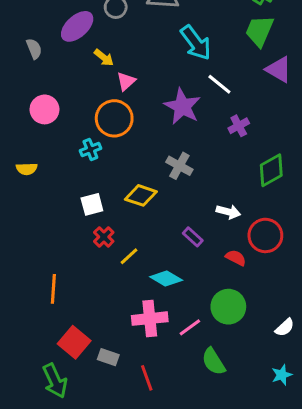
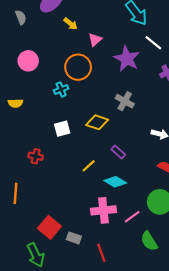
pink triangle: (126, 81) -> (95, 40), moved
red cross: (104, 237) -> (36, 156), moved, turned -32
purple rectangle: (193, 237) -> (118, 152), moved
orange line: (53, 289) -> (15, 193), moved

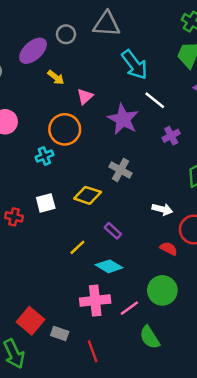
red cross: (36, 156) -> (14, 217), moved

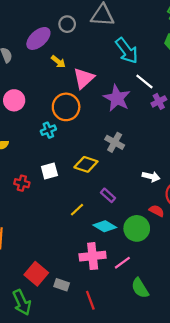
pink triangle: (85, 96) -> (84, 78), size x1.5
purple cross: (171, 136) -> (159, 101), moved
green circle: (162, 290) -> (137, 228), moved

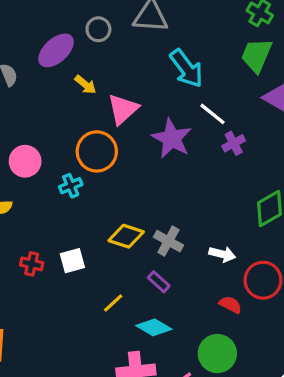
pink circle: (14, 100) -> (25, 161), moved
gray cross: (115, 142) -> (168, 241), moved
white square: (49, 171) -> (72, 261), moved
green circle: (137, 228) -> (217, 354), moved

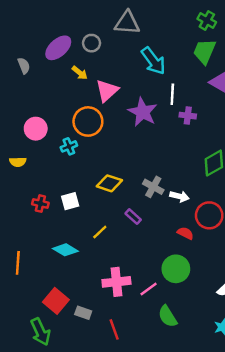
gray circle: (98, 29) -> (92, 43), moved
white line: (212, 114) -> (172, 94), turned 54
purple cross: (234, 143) -> (188, 116), turned 35
gray cross: (168, 241) -> (153, 187), moved
cyan diamond: (154, 327) -> (65, 250), moved

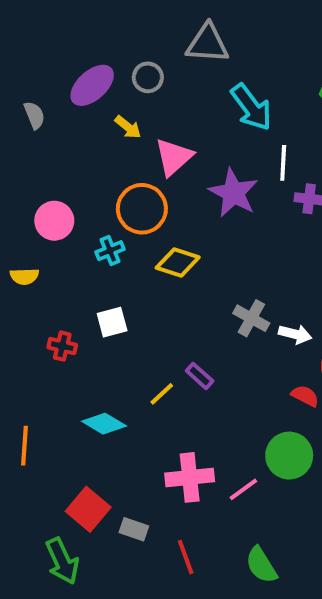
yellow diamond: (109, 183) -> (178, 262), moved
white square: (70, 201) -> (112, 322), moved
purple rectangle: (133, 217) -> (200, 376), moved
green semicircle: (168, 316) -> (261, 565), moved

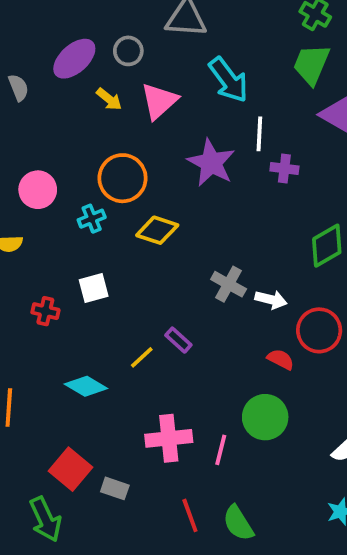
pink triangle: (174, 157) -> (159, 101), moved
pink line: (243, 489) -> (221, 450), turned -40
red line: (186, 557) -> (190, 515), moved

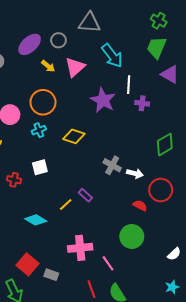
orange circle: (123, 178) -> (43, 102), moved
pink line: (221, 450) -> (108, 263), moved, turned -49

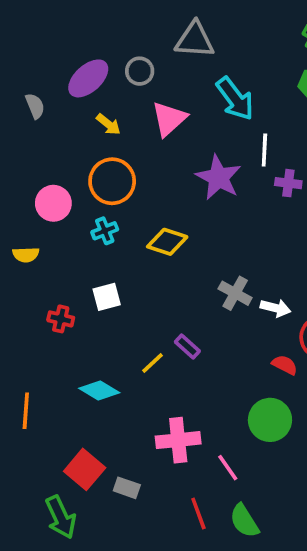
yellow arrow: (48, 66) -> (108, 124), moved

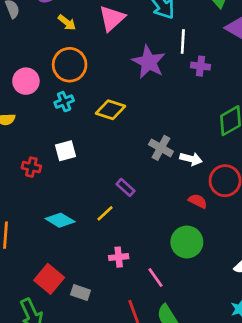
yellow line: (152, 363) -> (105, 213), moved
pink cross: (178, 440) -> (119, 257), size x0.6

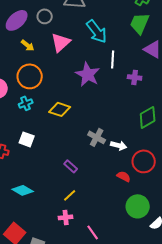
purple cross: (200, 66) -> (135, 77), moved
white square: (65, 151) -> (27, 139), turned 35
yellow line: (105, 213) -> (70, 195), moved
green circle: (187, 242) -> (138, 206), moved

